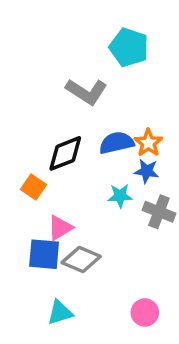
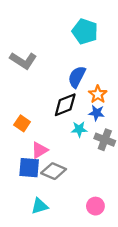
gray L-shape: (86, 92) -> (23, 61), moved
blue semicircle: (117, 143) -> (77, 77), moved, turned -50
black diamond: (65, 153) -> (65, 105), moved

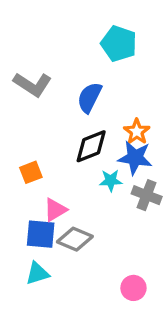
blue semicircle: (77, 77) -> (90, 97), moved
blue star: (97, 113) -> (135, 158), size x1.5
orange square: (22, 123) -> (31, 172), turned 35
cyan triangle: (40, 206) -> (37, 273), moved

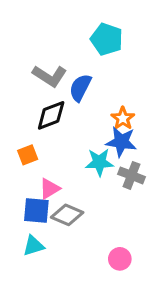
gray L-shape: (32, 84) -> (50, 76), moved
black diamond: (91, 146) -> (51, 115), moved
cyan star: (111, 180) -> (99, 162), size x1.4

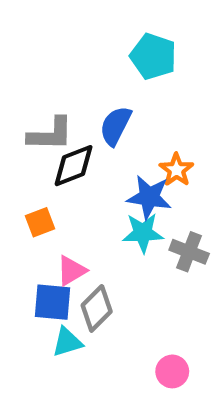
gray L-shape: (50, 76) -> (50, 134), moved, turned -32
blue star: (121, 142) -> (149, 197), moved
gray diamond: (67, 215) -> (97, 308), turned -68
cyan triangle: (33, 246) -> (67, 342), moved

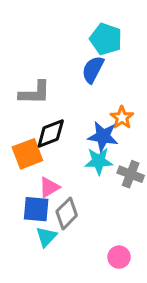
blue semicircle: (116, 126) -> (93, 70), moved
black diamond: (74, 166) -> (51, 133), moved
orange square: (40, 222) -> (27, 154), size x1.5
cyan triangle: (67, 342) -> (46, 237), turned -30

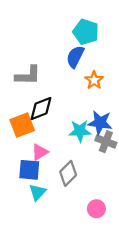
orange star: (122, 118) -> (94, 80), moved
blue star: (103, 136) -> (100, 123), moved
gray diamond: (67, 213) -> (68, 173), moved

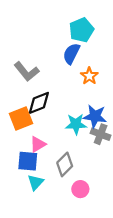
cyan pentagon: (86, 32) -> (81, 30), turned 30
gray L-shape: (28, 75) -> (27, 71), turned 50
pink circle: (96, 209) -> (80, 189), moved

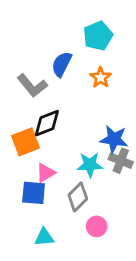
blue semicircle: (71, 54) -> (62, 64), moved
orange star: (89, 76) -> (101, 77), moved
cyan star: (76, 124) -> (90, 165), moved
cyan triangle: (36, 182) -> (44, 237), moved, turned 42

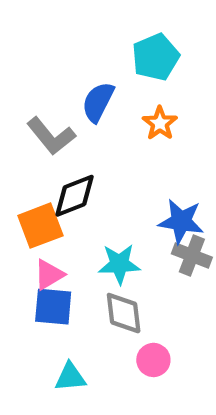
cyan star: (90, 165) -> (119, 264), moved
pink triangle: (46, 173) -> (49, 275), moved
gray diamond: (78, 197) -> (124, 313), turned -52

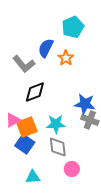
orange star: (160, 123) -> (66, 58), moved
orange square: (40, 226) -> (27, 127), moved
pink triangle: (49, 275) -> (13, 120), moved
blue square: (53, 307) -> (25, 144), turned 30

